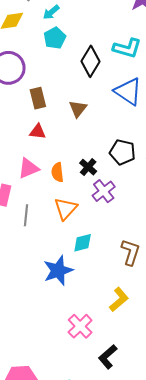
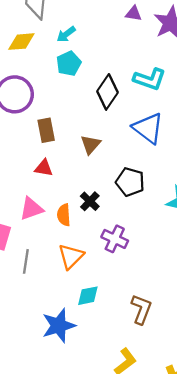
black pentagon: (122, 152) -> (130, 182), moved
black cross: (88, 167) -> (90, 201), moved
purple cross: (104, 191) -> (115, 239), turned -30

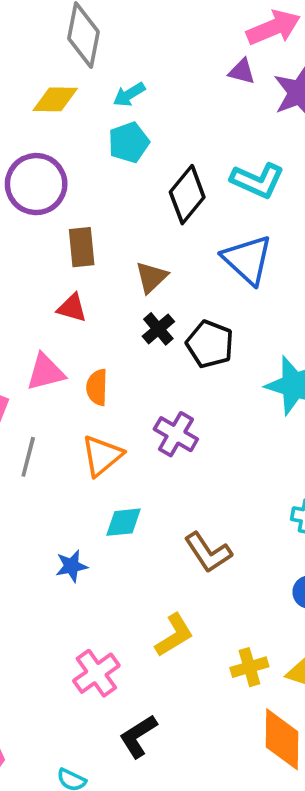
black cross: (90, 201) -> (158, 329), moved
brown L-shape: (141, 309) -> (208, 552), turned 120
blue star: (59, 326) -> (71, 566), size x0.6

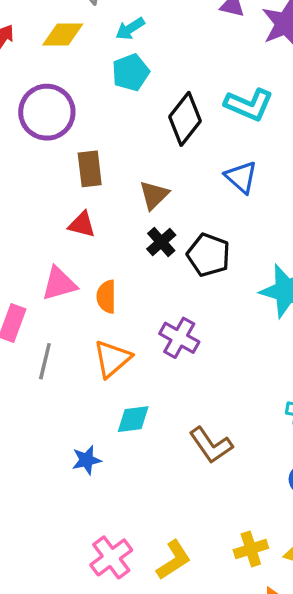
blue triangle: (247, 260) -> (241, 177), size x0.7
yellow L-shape: (174, 635) -> (174, 560), moved

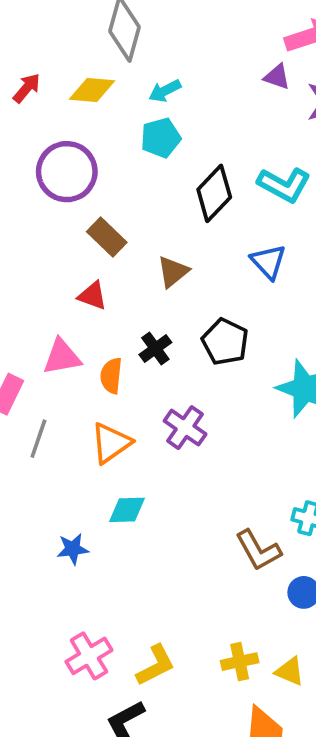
brown rectangle: (90, 169) -> (107, 237), turned -45
black cross: (161, 242) -> (155, 349), moved
brown L-shape: (211, 445) -> (258, 550), moved

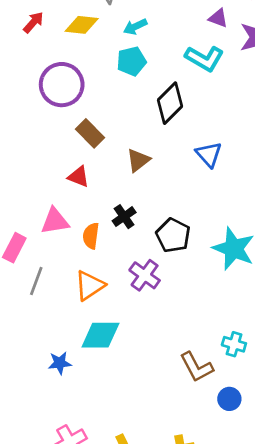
cyan L-shape: (284, 185) -> (204, 58), moved
black pentagon: (225, 342) -> (173, 235), moved
cyan diamond: (127, 510) -> (100, 335), size x1.4

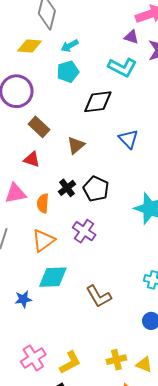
black diamond: (170, 103) -> (98, 102), turned 40
black pentagon: (173, 235) -> (96, 189), moved
brown L-shape: (196, 367) -> (99, 296), moved

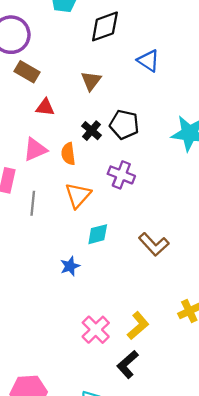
brown rectangle: (39, 127) -> (27, 72), moved
cyan diamond: (53, 277) -> (98, 234), size x0.7

